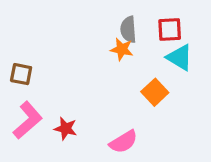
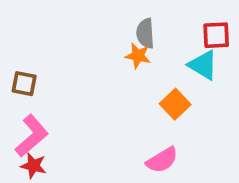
red square: (170, 29) -> (216, 35), moved
red star: (66, 129) -> (33, 166), moved
pink semicircle: (123, 142) -> (162, 160), moved

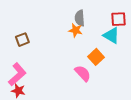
brown square: (24, 84) -> (22, 40), moved, turned -32
pink semicircle: (162, 160) -> (83, 73), moved, turned -102

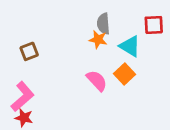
cyan triangle: (111, 35) -> (130, 46), moved
pink semicircle: (83, 73) -> (97, 81), moved

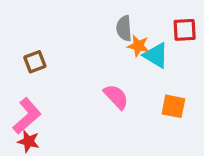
orange star: (98, 40) -> (138, 46), moved
orange square: (125, 74) -> (173, 106), moved, turned -36

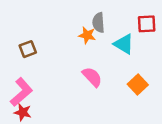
orange star: (138, 46) -> (87, 35), moved
orange square: (173, 106) -> (138, 84), turned 36

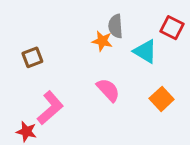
red square: (147, 24) -> (172, 28), turned 30
pink L-shape: (21, 92) -> (50, 108), moved

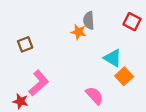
cyan triangle: (145, 51) -> (113, 58), moved
pink semicircle: (108, 90) -> (94, 96), moved

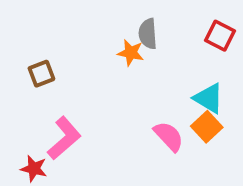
cyan triangle: (113, 58) -> (209, 98), moved
pink semicircle: (94, 96) -> (169, 136), moved

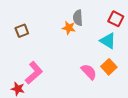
brown square: (41, 74) -> (22, 31), moved
cyan triangle: (209, 98) -> (108, 41), moved

